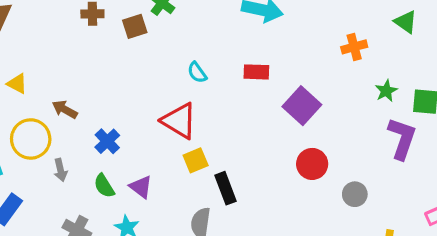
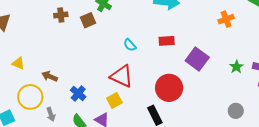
green star: (386, 91) -> (236, 67), moved
yellow square: (196, 160) -> (114, 100), moved
red circle: (312, 164) -> (169, 88), moved, size x1.4

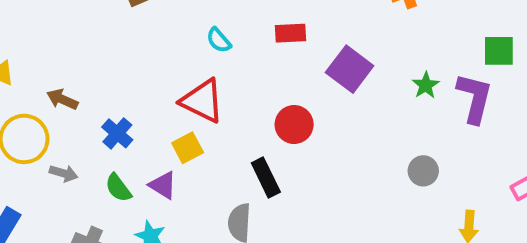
red circle: (169, 88) -> (294, 125), size x0.7
gray arrow: (51, 114) -> (64, 173), turned -56

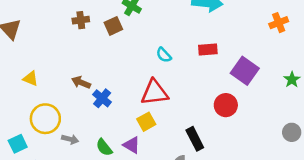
brown arrow: (62, 99) -> (81, 82), moved
red triangle: (202, 101) -> (155, 93), turned -32
red circle: (294, 125) -> (226, 105), moved
blue cross: (117, 133) -> (102, 98), moved

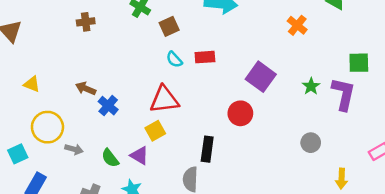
orange cross: (279, 23) -> (297, 25), turned -30
brown square: (113, 26) -> (169, 26), moved
red rectangle: (208, 50) -> (205, 57), moved
black rectangle: (195, 139) -> (207, 149), turned 35

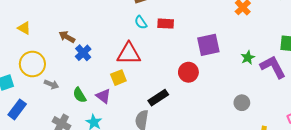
purple square: (261, 77) -> (208, 45), turned 35
purple L-shape: (343, 94) -> (273, 67), turned -48
black rectangle: (207, 149) -> (158, 98), turned 42

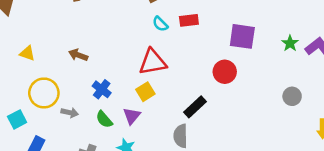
purple square: (208, 45) -> (242, 36), turned 30
blue cross: (83, 53) -> (102, 89), moved
purple triangle: (103, 96) -> (132, 116), turned 42

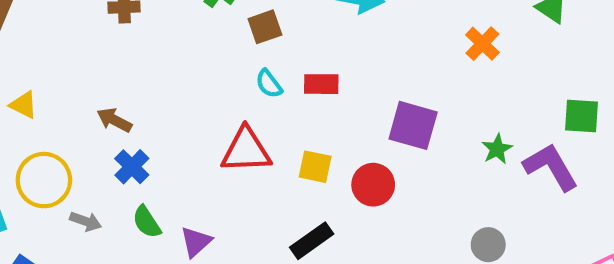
blue cross: (102, 89) -> (132, 167), moved
yellow square: (145, 92) -> (315, 167), moved, turned 36
green semicircle: (104, 119) -> (147, 222), moved

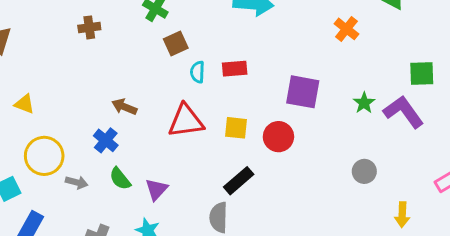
brown square: (265, 27) -> (176, 44), moved
cyan semicircle: (269, 84) -> (197, 72), turned 45
brown arrow: (114, 120) -> (124, 107), moved

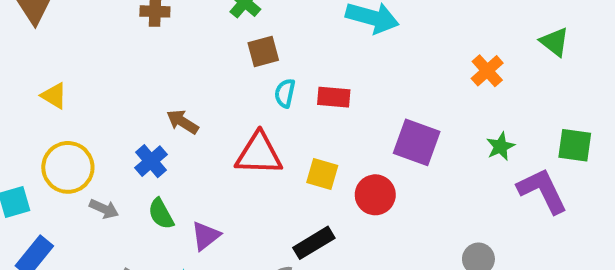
green star: (364, 103) -> (501, 146), moved

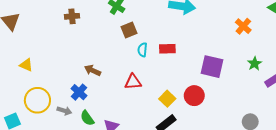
red triangle: (259, 154) -> (133, 82), size x0.7
yellow square: (322, 174) -> (167, 99), moved, turned 35
gray arrow: (104, 209) -> (64, 111), moved

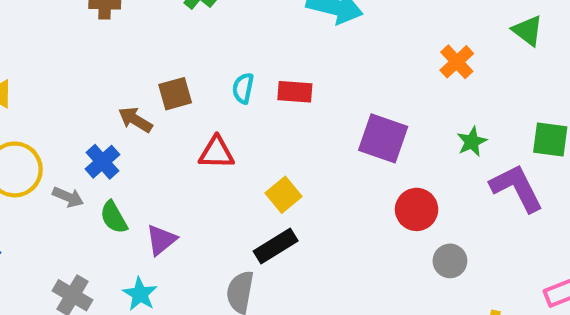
brown square: (129, 30) -> (175, 94), moved
red circle: (194, 96) -> (417, 209), moved

